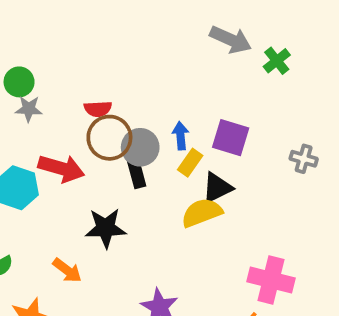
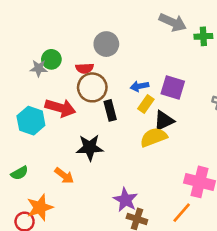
green cross: (277, 61) -> (203, 36), turned 36
green circle: (19, 82) -> (51, 59), moved
blue arrow: (181, 136) -> (140, 86), turned -96
gray circle: (140, 147) -> (106, 44), moved

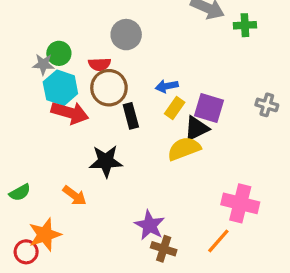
purple square: (173, 87) -> (209, 108), moved
cyan hexagon: (31, 121) -> (60, 88), moved

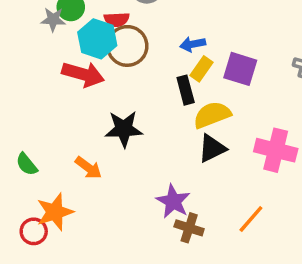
cyan hexagon: (60, 88) -> (97, 39), moved
black rectangle: (131, 116) -> (186, 90), moved
black triangle: (196, 128) -> (212, 148), moved
green semicircle: (20, 192) -> (27, 164), turned 80
pink cross: (240, 203) -> (276, 150), moved

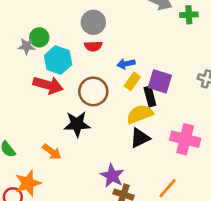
red semicircle: (117, 19) -> (93, 46), moved
brown circle: (127, 46) -> (93, 91), moved
black rectangle: (186, 90) -> (150, 96), moved

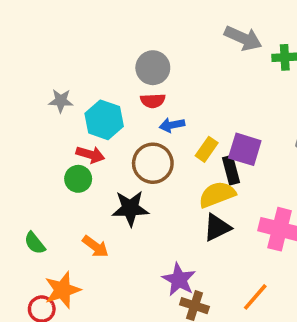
green circle: (39, 37) -> (78, 179), moved
blue arrow: (126, 64) -> (172, 125), moved
red arrow: (48, 85) -> (90, 155), size x0.7

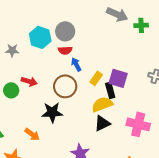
cyan hexagon: (104, 120) -> (40, 37), moved
blue arrow: (172, 125) -> (76, 64), turned 72
green circle: (78, 179) -> (11, 90), moved

